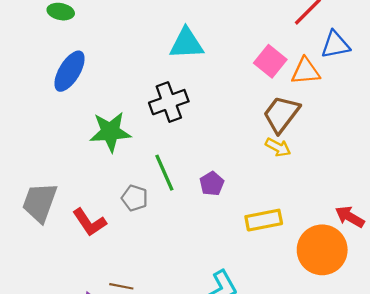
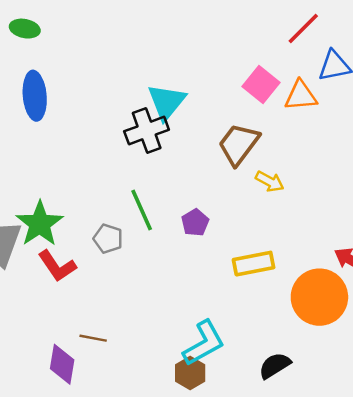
cyan triangle: (186, 44) -> (167, 102), moved, turned -48
blue ellipse: (70, 71) -> (35, 96), turned -36
brown trapezoid: (281, 114) -> (239, 144), moved
green star: (110, 132) -> (40, 224), moved, turned -30

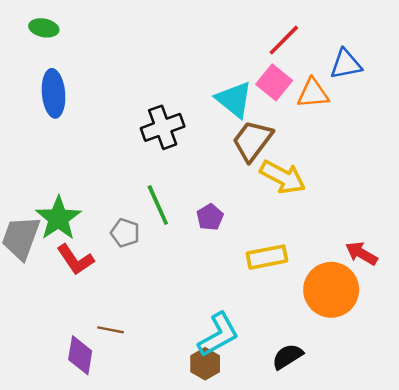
red line: (303, 29) -> (284, 40), moved
cyan triangle: (167, 102) -> (234, 99), moved, turned -30
yellow arrow: (270, 181) -> (283, 177), size x1.6

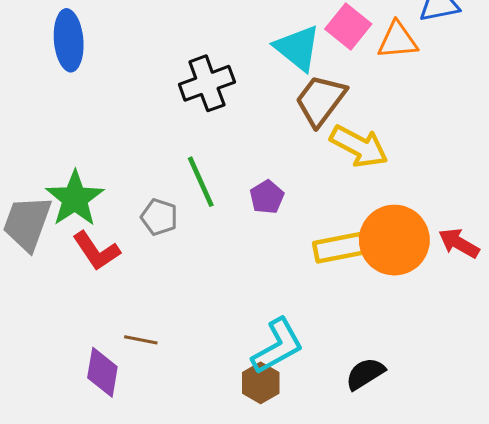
orange circle: (331, 290) -> (394, 240), moved

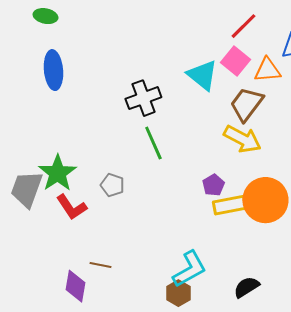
brown trapezoid: (321, 100) -> (246, 104), moved
green line: (201, 182) -> (153, 143), moved
purple pentagon: (267, 197) -> (213, 185), moved

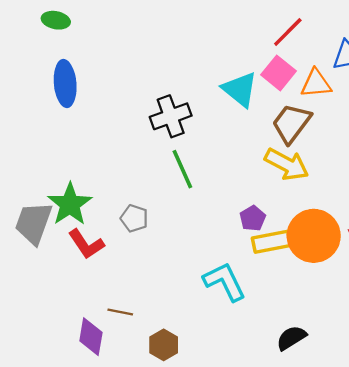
cyan L-shape: (189, 269) -> (225, 282), moved, turned -87
brown hexagon: (178, 293) -> (164, 345), moved

